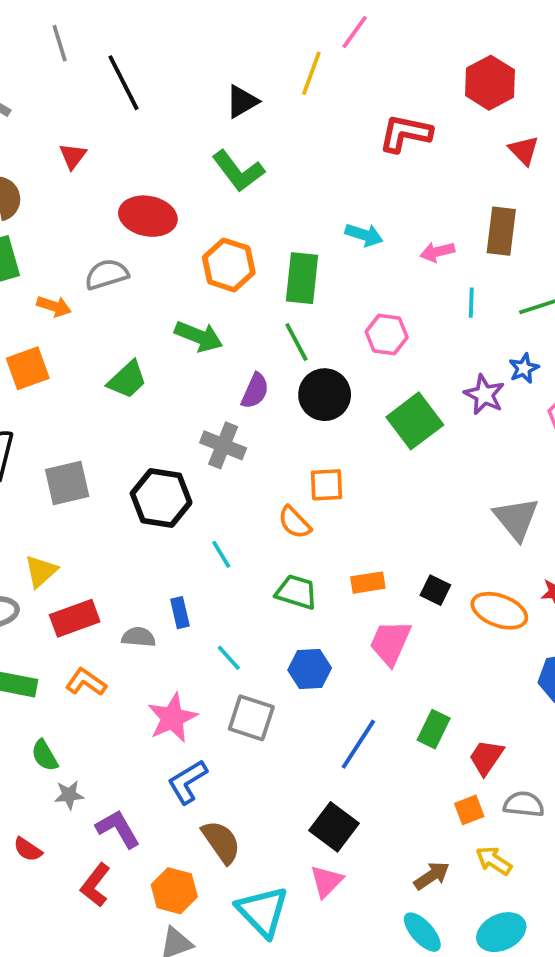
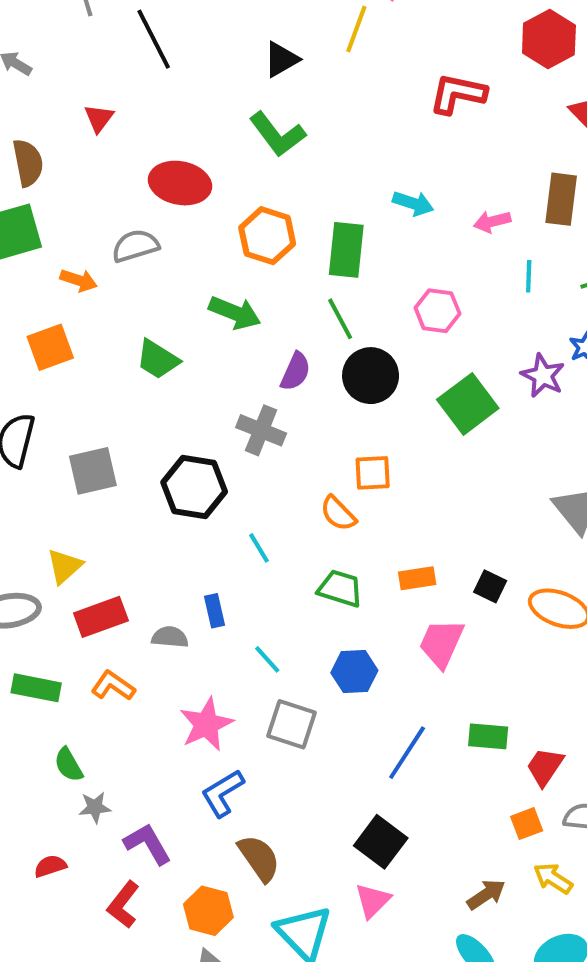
green trapezoid: (127, 380) -> (158, 359), turned 75
green rectangle: (434, 729) -> (488, 736), turned 69
red semicircle: (28, 849) -> (50, 866), turned 128

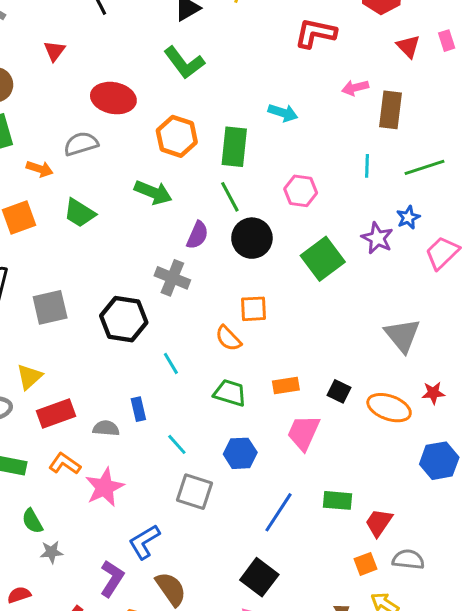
pink arrow: (492, 222) -> (355, 88), moved
green trapezoid: (158, 359) -> (80, 213), moved
pink star: (206, 724) -> (105, 487), moved
purple L-shape: (148, 844) -> (112, 579), moved, turned 63

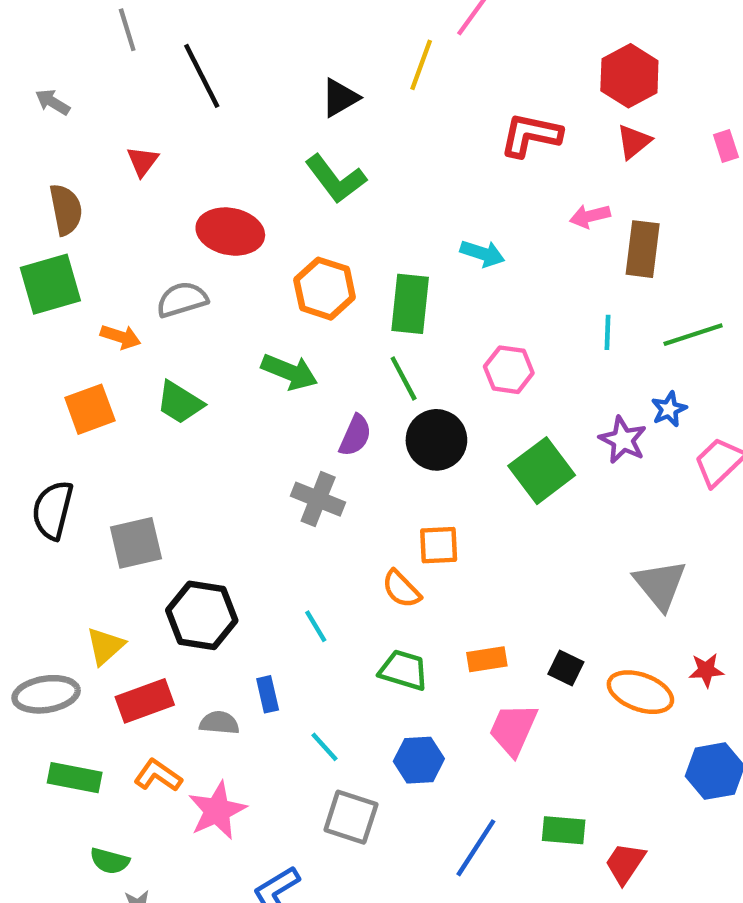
red triangle: (408, 46) -> (634, 142), moved, turned 35
black hexagon: (124, 319) -> (202, 615), moved
green semicircle: (32, 521) -> (110, 861), turned -45

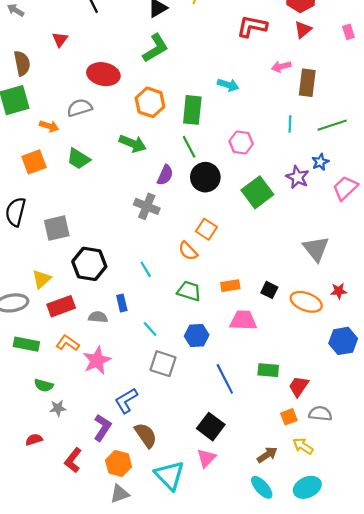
green L-shape: (336, 179) -> (155, 48), turned -84
orange square: (439, 545) -> (206, 229), turned 36
pink trapezoid: (513, 729) -> (243, 320), turned 68
blue line: (476, 848) -> (225, 379), turned -60

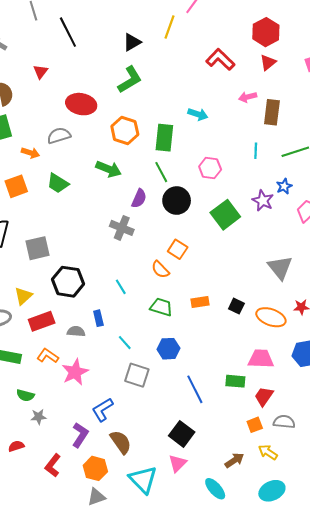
red L-shape: (252, 26) -> (220, 59), turned 32
pink trapezoid: (243, 320) -> (261, 359), moved
cyan ellipse: (262, 487) -> (215, 489), moved

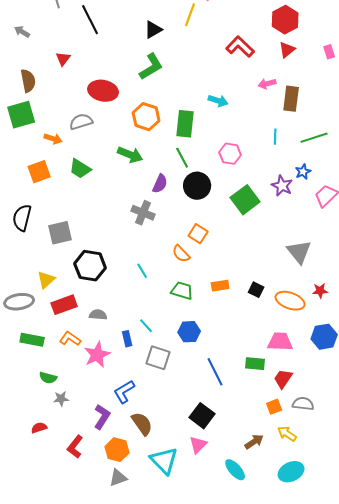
blue rectangle: (98, 318) -> (127, 339), moved

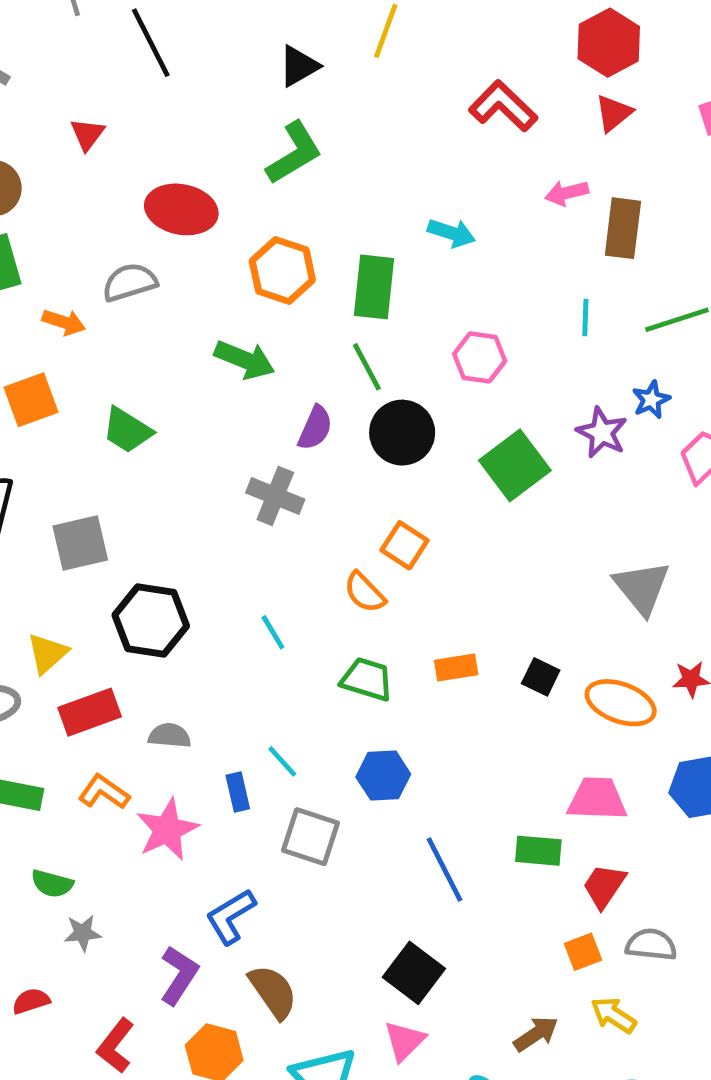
green trapezoid: (80, 169) -> (127, 430), moved

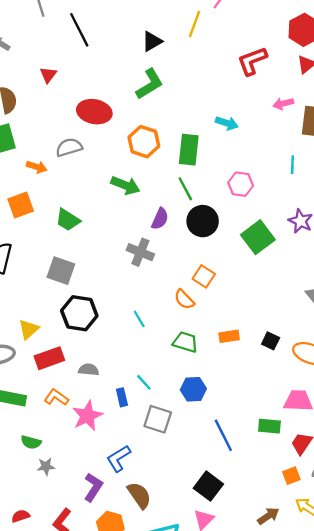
red L-shape: (503, 106) -> (252, 61), turned -64
gray square: (80, 543) -> (61, 271), moved, turned 32
red semicircle: (31, 1001) -> (21, 516), moved

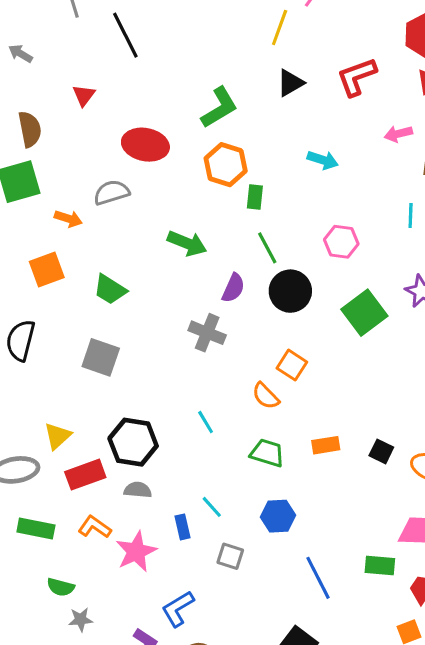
black triangle: (152, 41) -> (290, 83), moved
orange hexagon: (144, 142) -> (226, 165), moved
green rectangle: (189, 150) -> (255, 197), moved, size x0.6
black hexagon: (79, 313) -> (133, 442), moved
gray square: (158, 419) -> (230, 556), size x0.7

